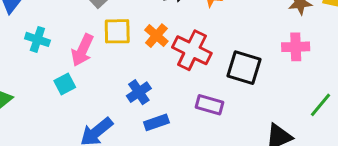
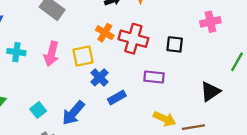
yellow square: (117, 31) -> (83, 56), moved
black square: (244, 68) -> (175, 44), size x0.7
cyan square: (65, 84) -> (38, 110), moved

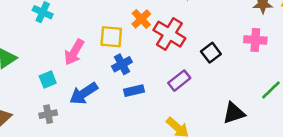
black square: (175, 44) -> (211, 53), turned 30
pink arrow: (51, 54) -> (74, 52), moved
purple rectangle: (154, 77) -> (179, 81), turned -60

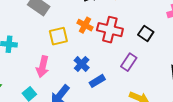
yellow square: (111, 37) -> (58, 36), moved

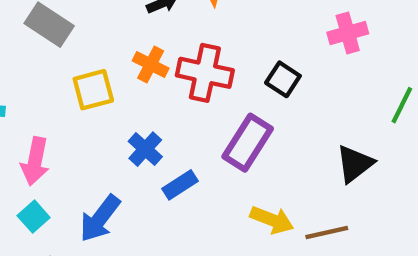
purple rectangle: (129, 62) -> (248, 143), size x1.4
pink arrow: (43, 67) -> (35, 161), moved

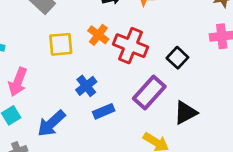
black triangle: (355, 164) -> (186, 113), moved

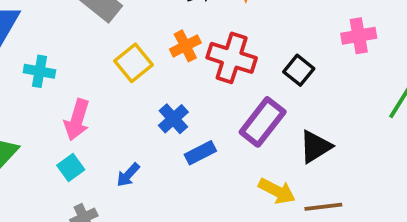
orange cross: (98, 35) -> (185, 46), turned 30
yellow square: (61, 44) -> (134, 63), turned -30
blue arrow: (51, 123) -> (128, 175), size x0.6

